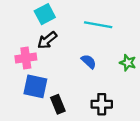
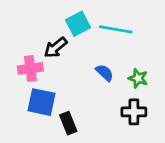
cyan square: (45, 14) -> (78, 24), moved
green star: (128, 63) -> (138, 78), moved
black cross: (102, 104) -> (134, 112), moved

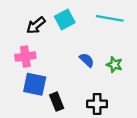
cyan line: (116, 29) -> (110, 18), moved
black arrow: (56, 48) -> (36, 25), moved
black cross: (134, 112) -> (97, 104), moved

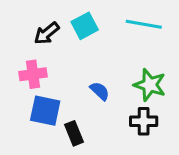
blue semicircle: (87, 60) -> (100, 91), moved
green star: (114, 65) -> (150, 85), size x1.5
black cross: (97, 104) -> (144, 121), moved

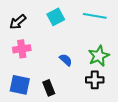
black arrow: (47, 33) -> (18, 22), moved
green star: (150, 85) -> (99, 56), turned 30
blue square: (45, 111) -> (20, 85), moved

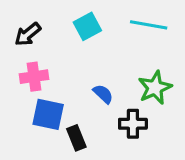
black cross: (95, 80) -> (133, 124), moved
blue square: (20, 85) -> (48, 114), moved

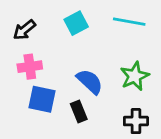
blue semicircle: (103, 94) -> (90, 82), size x1.5
black cross: (133, 124) -> (136, 121), moved
black rectangle: (76, 138) -> (79, 112), moved

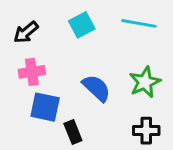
black rectangle: (79, 112) -> (73, 132), moved

